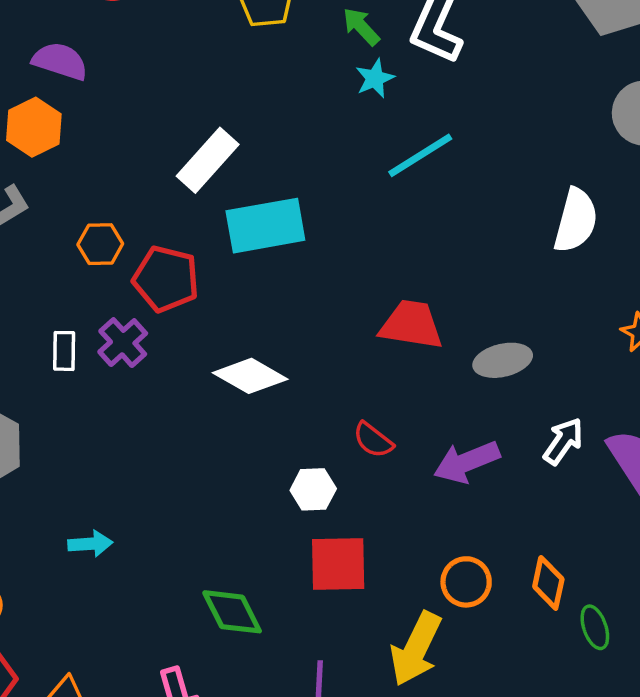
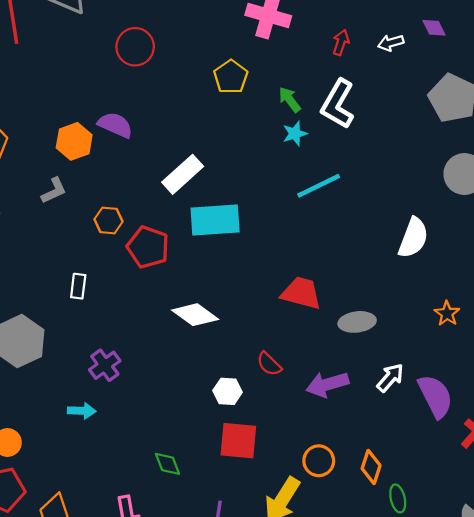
purple semicircle: (60, 61) -> (115, 125), moved
purple cross: (123, 343) -> (105, 365), moved
green diamond: (232, 612) -> (167, 464), size x0.7

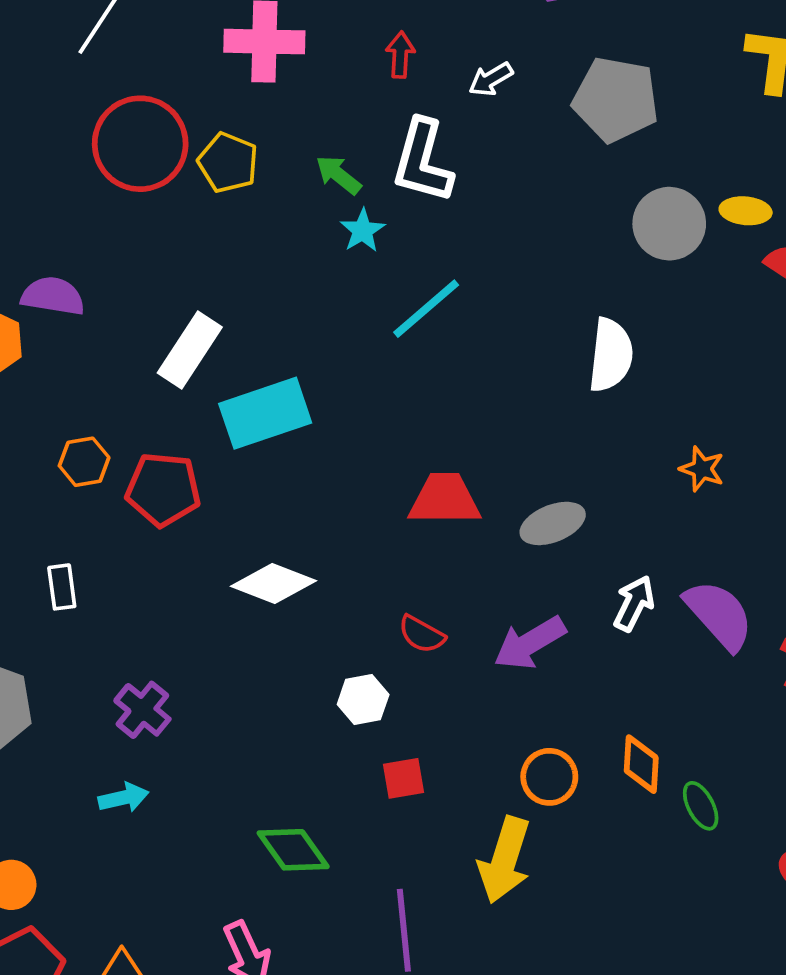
white arrow: (391, 43) -> (491, 79), moved
red circle: (135, 47) -> (140, 144), moved, size x1.4
red square: (238, 441) -> (404, 778), size x0.6
green diamond: (167, 464) -> (293, 850), size x1.4

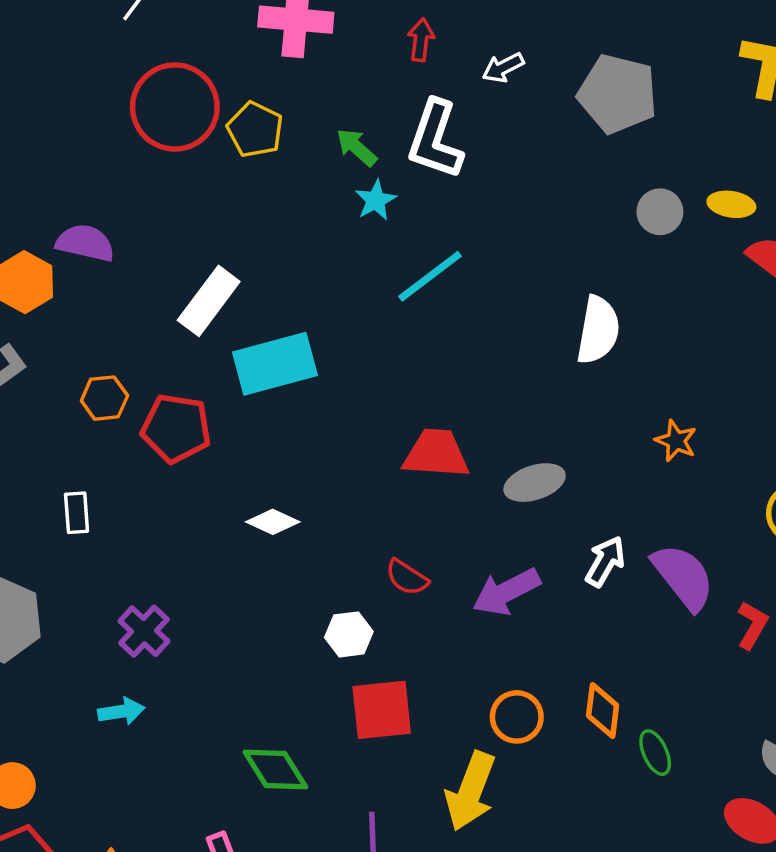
gray circle: (669, 224) -> (660, 212), size x0.7
white diamond: (274, 583) -> (273, 522), size x0.7
red square: (404, 778) -> (382, 710), size x1.6

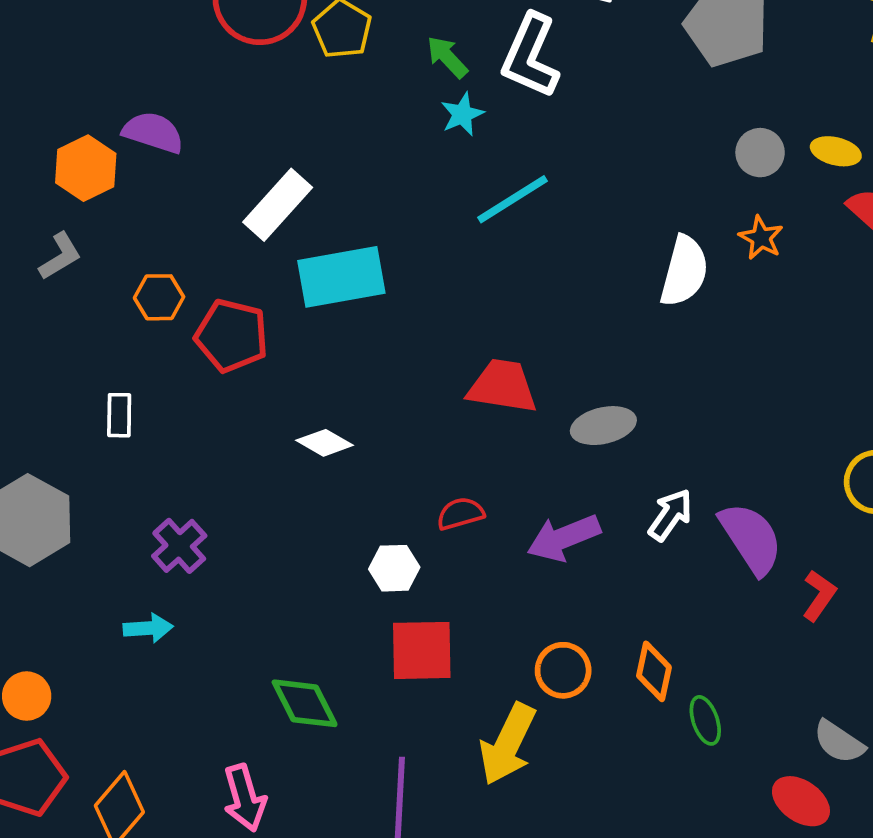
orange star: (676, 441) -> (761, 238), moved
red semicircle: (407, 577) -> (460, 514), turned 126

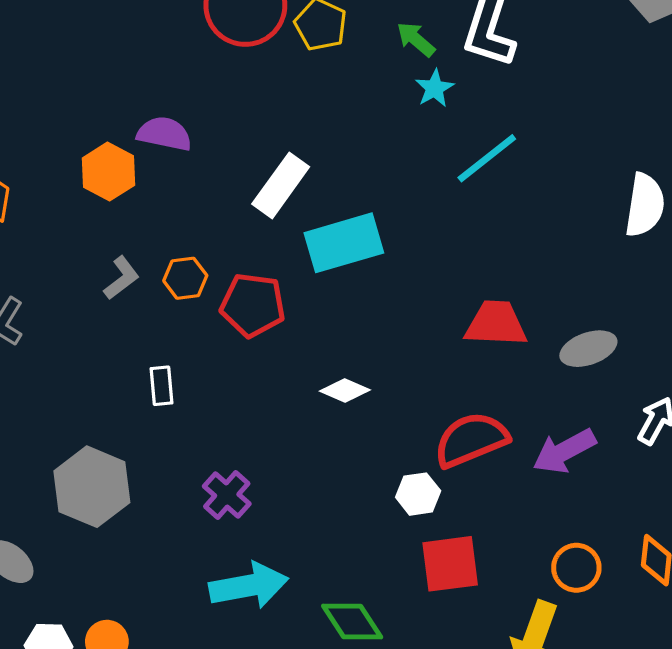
gray L-shape: (60, 256) -> (122, 278), moved
red semicircle: (460, 514) -> (471, 440), size x1.8
cyan arrow: (148, 628) -> (249, 586), moved, size x1.8

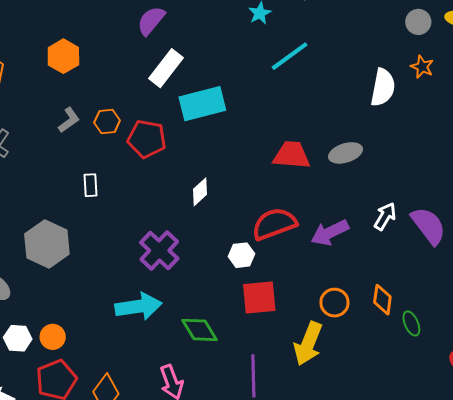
purple semicircle: (164, 134) -> (151, 21), moved, turned -64
gray ellipse: (588, 349) -> (345, 153), moved
white diamond: (345, 390) -> (200, 192), turned -68
purple cross: (227, 495) -> (159, 251), moved, size x1.4

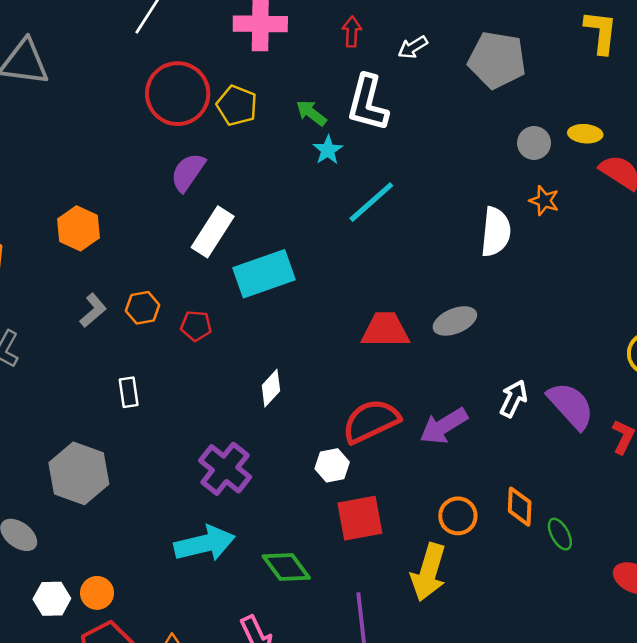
red pentagon: (147, 139) -> (196, 326), size x0.6

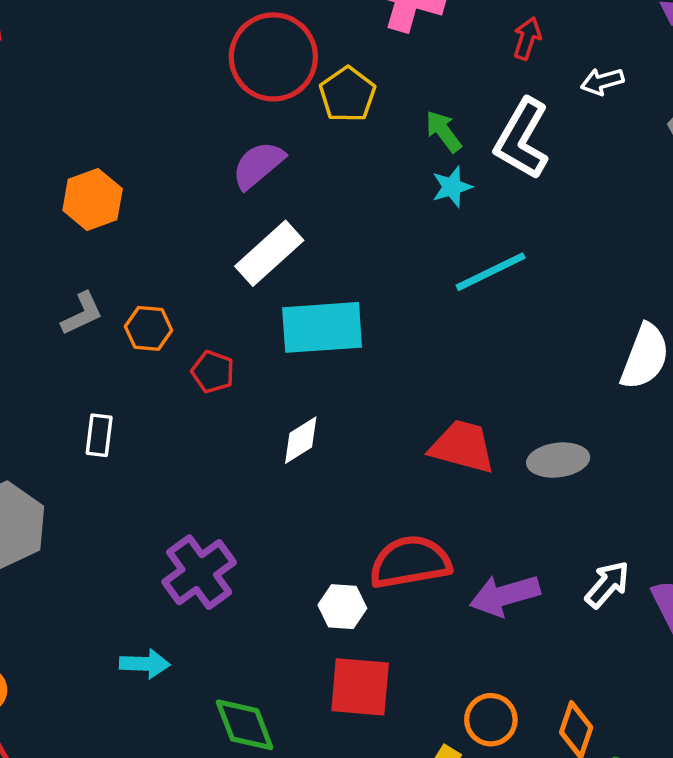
white diamond: (271, 388) -> (301, 440), moved
cyan arrow: (205, 544) -> (145, 664), size x0.6

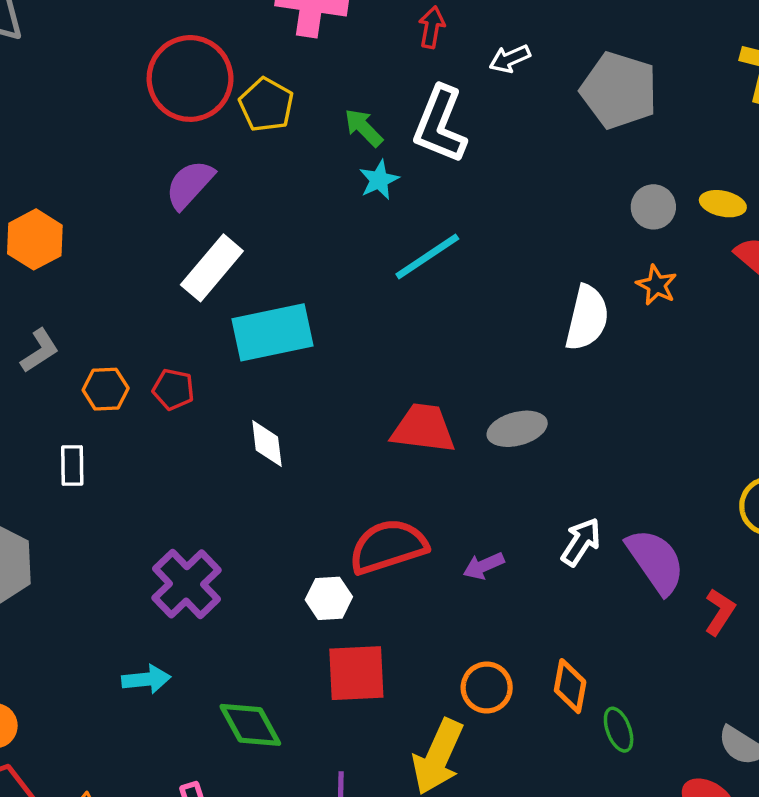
orange hexagon: (148, 328) -> (106, 389), moved
white diamond: (301, 440) -> (267, 444), turned -57
purple arrow: (505, 595) -> (484, 566), size x0.6

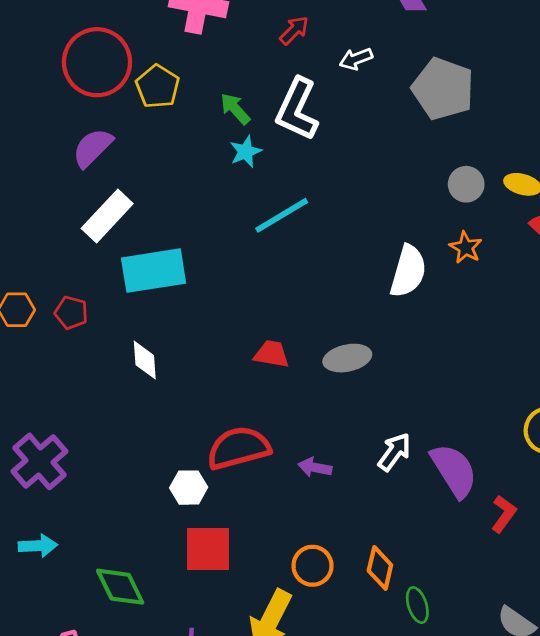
red arrow: (432, 27) -> (294, 30), turned 32
red trapezoid: (423, 428) -> (272, 354), size x0.7
purple arrow: (484, 566) -> (315, 467), turned 32
purple cross: (187, 584) -> (40, 461), moved

